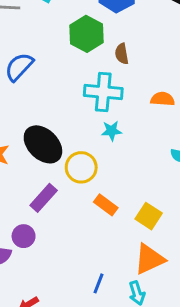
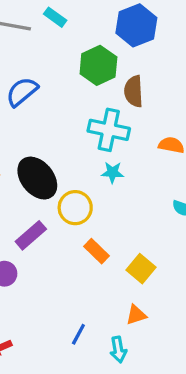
brown semicircle: (122, 54) -> (134, 91), size x1.4
orange triangle: (149, 259) -> (136, 315), size x0.6

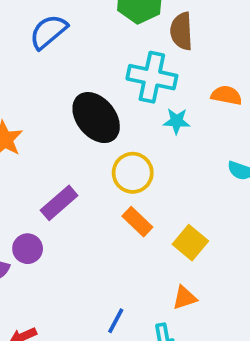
cyan star: (112, 172) -> (177, 121), moved
black ellipse: (37, 178) -> (96, 118), moved
yellow circle: (75, 208) -> (133, 173), moved

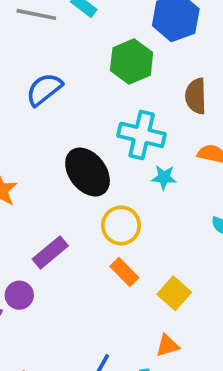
brown semicircle: (181, 31) -> (196, 96), moved

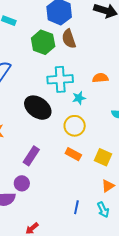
brown semicircle: (196, 96) -> (69, 39), moved
yellow circle: (121, 225) -> (75, 126), moved

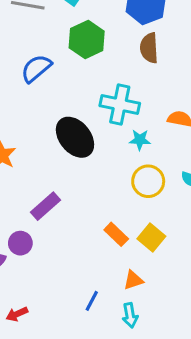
green hexagon: (43, 42) -> (87, 40), moved
yellow circle: (75, 126) -> (148, 181), moved
orange rectangle: (73, 154) -> (116, 234), moved
orange triangle: (108, 186) -> (133, 280), moved

